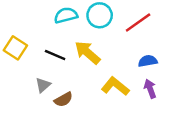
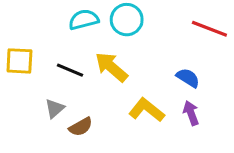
red line: (138, 23) -> (209, 29), moved, turned 56
yellow square: (15, 48) -> (19, 61), turned -30
blue semicircle: (148, 61) -> (188, 78), turned 42

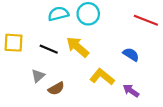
purple arrow: (191, 113) -> (131, 91), moved, turned -35

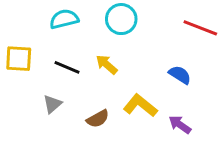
cyan semicircle: (58, 14) -> (64, 19), moved
yellow arrow: (78, 47) -> (107, 64), size x0.7
brown semicircle: (56, 89) -> (98, 119), moved

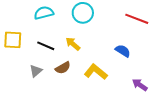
brown semicircle: (98, 119) -> (63, 68), moved
purple arrow: (180, 125) -> (140, 85), moved

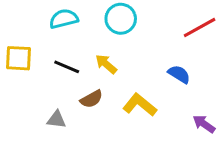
red line: (137, 19) -> (200, 28), turned -50
gray triangle: (36, 71) -> (56, 119), moved, turned 48

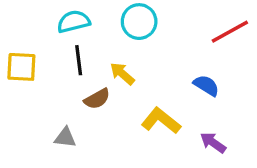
black line: (67, 67) -> (79, 60), moved, turned 60
brown semicircle: (91, 99) -> (97, 99), moved
purple arrow: (204, 124) -> (213, 143), moved

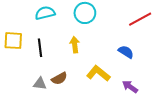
black line: (79, 60) -> (40, 48), moved
yellow arrow: (122, 74) -> (75, 45), turned 42
brown semicircle: (97, 99) -> (59, 78), moved

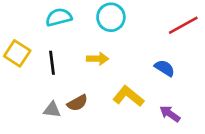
yellow square: (13, 41) -> (17, 53), turned 30
yellow arrow: (75, 45) -> (98, 59), turned 98

